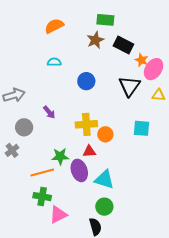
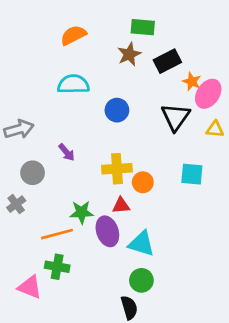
black rectangle: (123, 45) -> (167, 61), turned -54
cyan semicircle: (54, 62) -> (73, 84), size x1.6
pink triangle: (58, 215) -> (30, 287), moved, turned 48

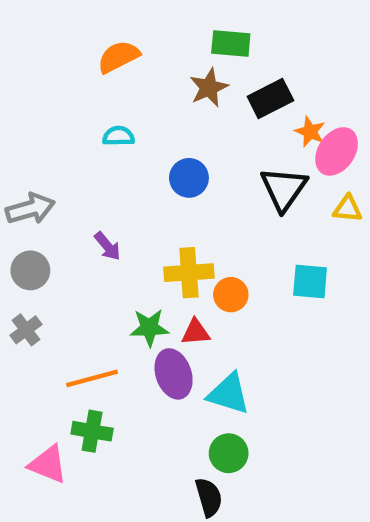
cyan semicircle: (73, 84) -> (118, 136), size x0.6
gray circle: (33, 173) -> (30, 270), moved
green star: (82, 212) -> (149, 328), moved

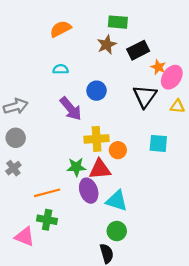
purple arrow: (107, 246) -> (71, 109), moved, size x1.6
red triangle: (196, 332) -> (100, 169), size x1.5

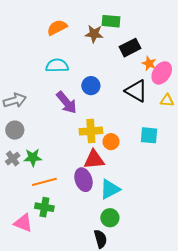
brown star: (107, 45) -> (94, 34), moved, turned 30
cyan semicircle: (61, 69) -> (57, 66), size x1.5
black triangle: (145, 96) -> (136, 91), turned -35
green star: (76, 167) -> (33, 157), moved
cyan triangle: (117, 201) -> (110, 189), turned -45

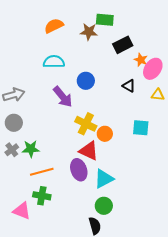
black triangle: (136, 91) -> (129, 86), size x0.6
yellow cross: (91, 131) -> (86, 124), turned 30
red triangle: (94, 160) -> (89, 151), turned 30

